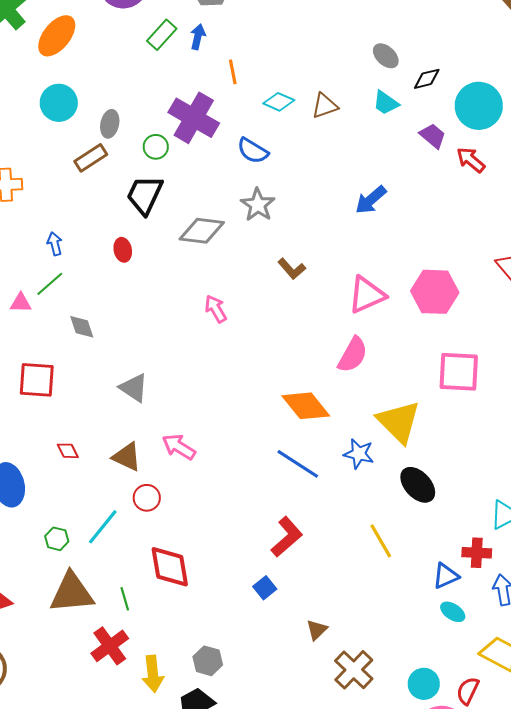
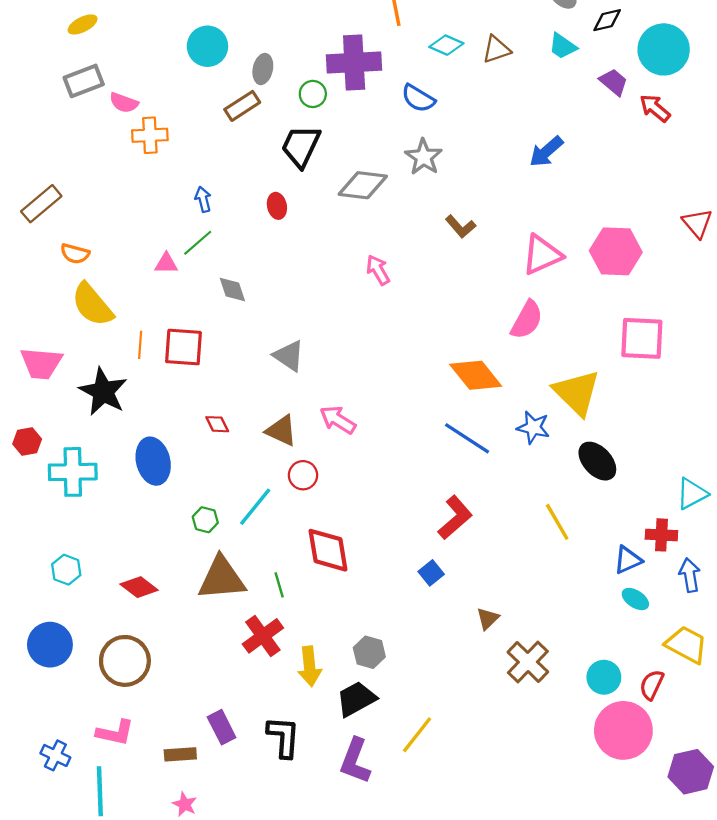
purple cross: (194, 118) -> (354, 62), turned -33

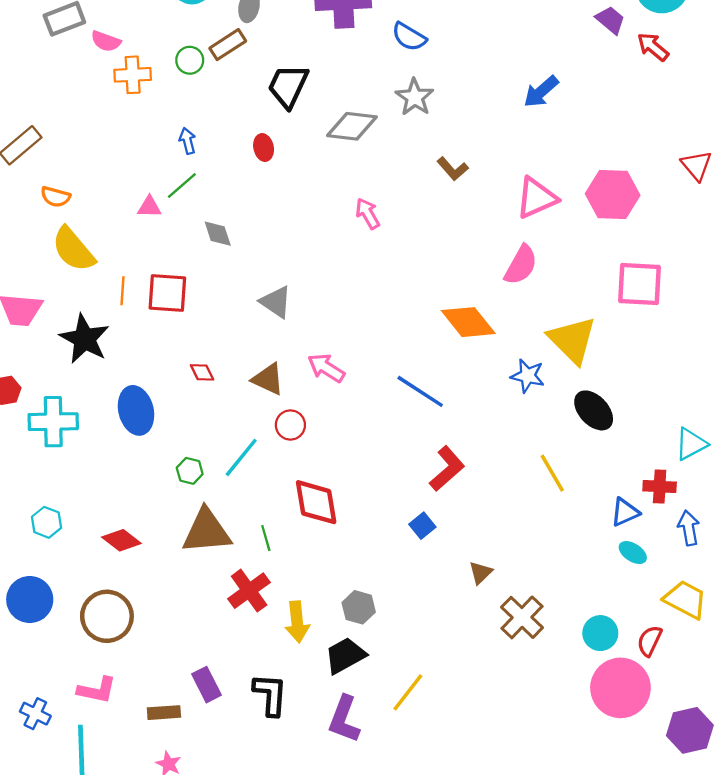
green circle: (313, 94) -> (190, 60), moved
blue line: (467, 438) -> (420, 391), moved

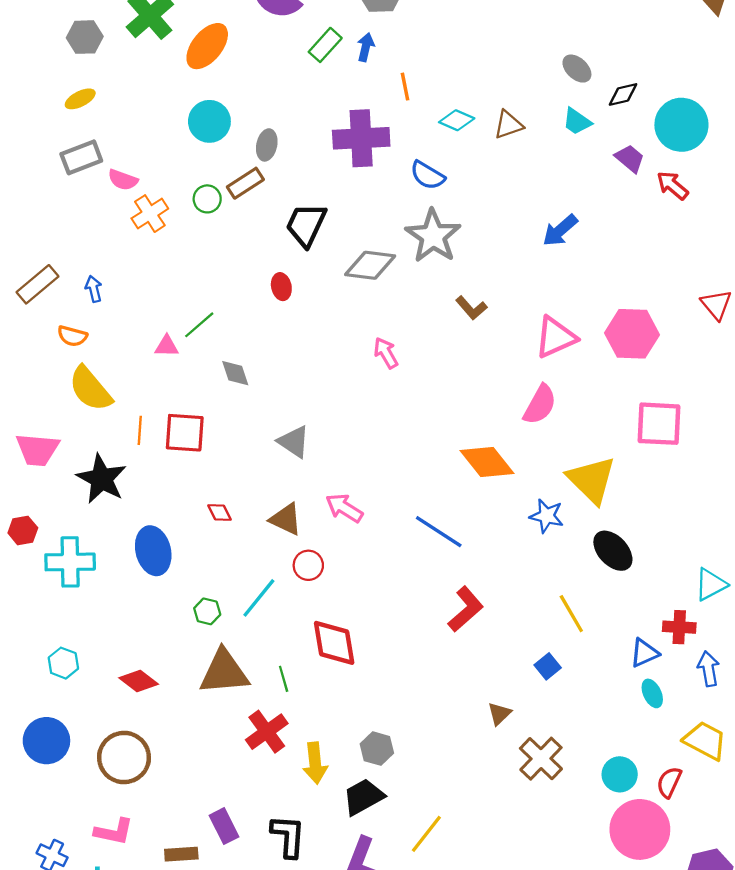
orange cross: (133, 75) -> (150, 214), turned -30
gray star: (415, 97) -> (433, 236), size x1.4
blue arrow: (187, 141) -> (94, 289), moved
blue square: (422, 526) -> (548, 666), moved
cyan ellipse: (633, 553) -> (652, 693), turned 32

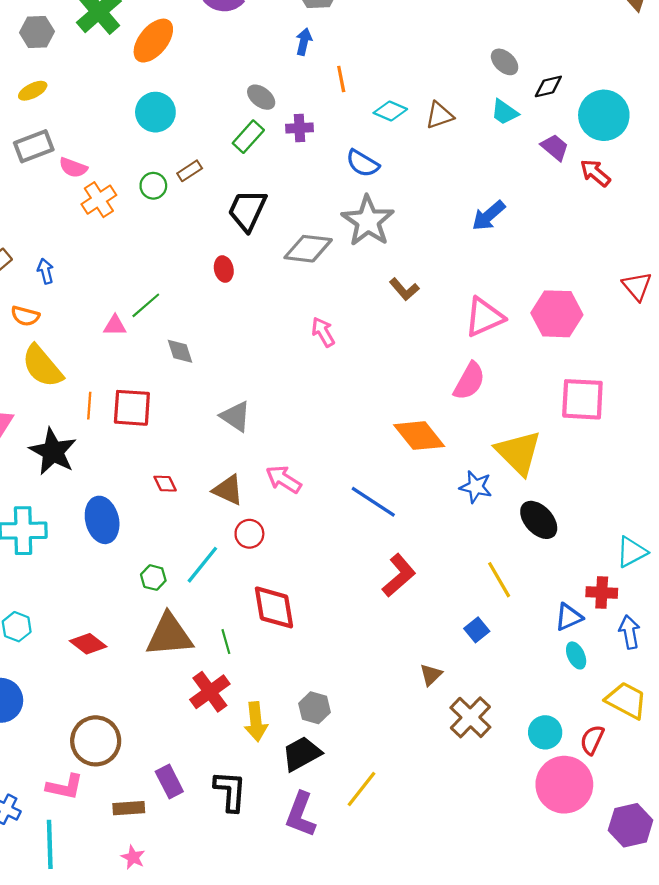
green rectangle: (325, 45) -> (248, 137), moved
purple cross: (361, 138) -> (300, 128), size x0.5
gray ellipse: (267, 145) -> (261, 97), moved, turned -64
brown rectangle: (245, 183) -> (190, 171), size x0.7
brown circle: (124, 758) -> (96, 741), moved

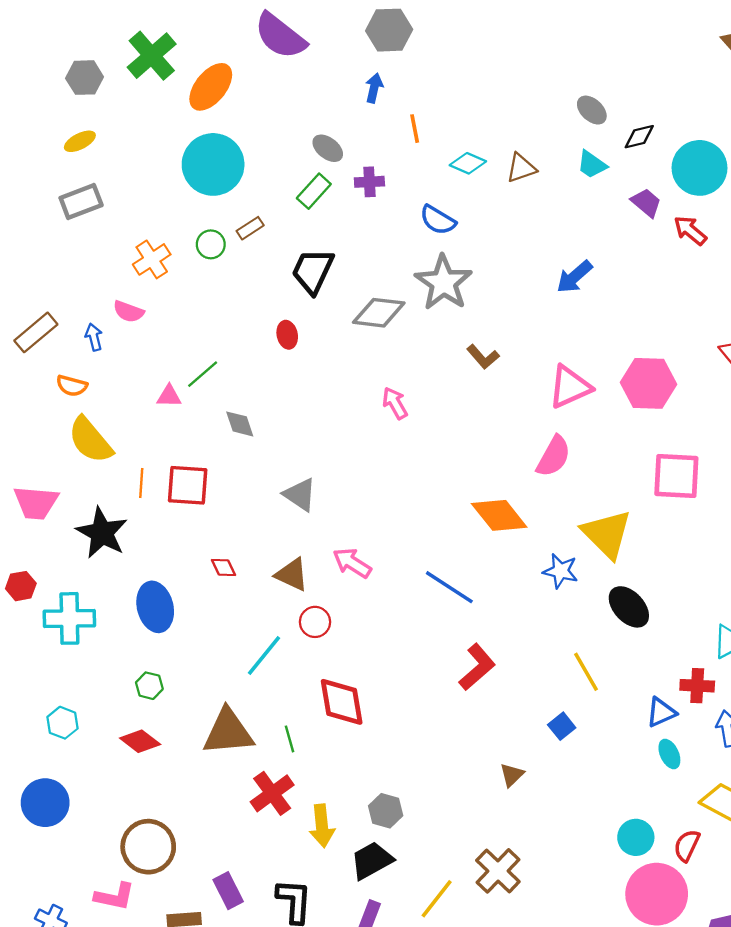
cyan circle: (155, 112) -> (213, 164), size x1.4
pink semicircle: (73, 168) -> (129, 312), moved
green hexagon: (153, 578) -> (149, 686), moved
brown cross: (470, 717) -> (498, 871), moved

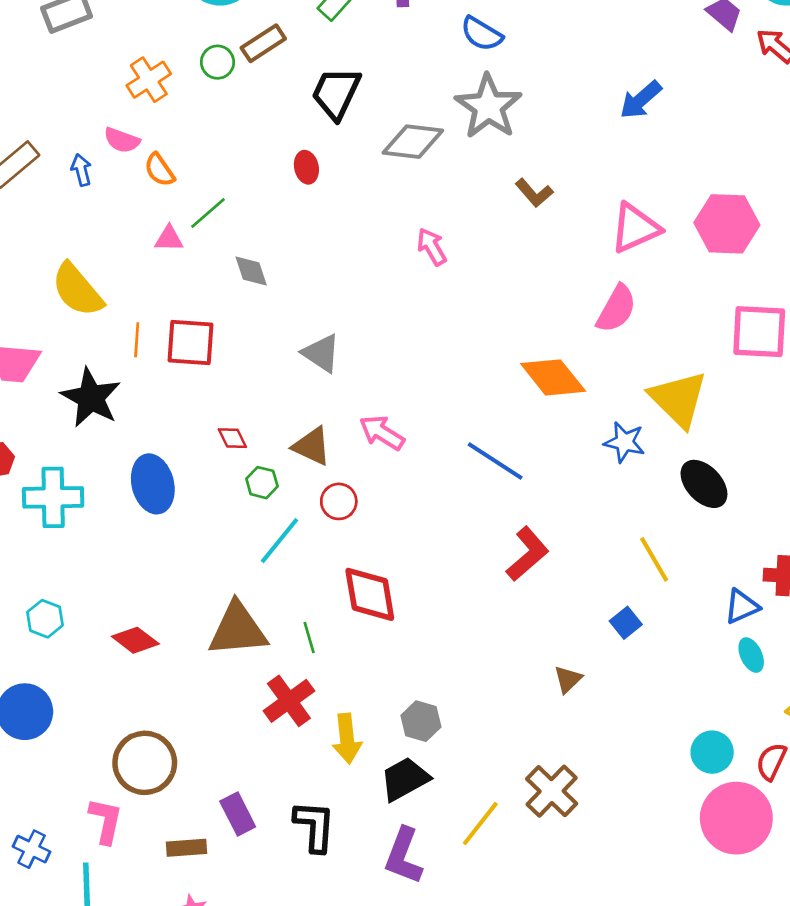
brown rectangle: (250, 228) -> (263, 43), size x1.4
orange semicircle: (72, 386) -> (160, 170), moved, turned 40
green hexagon: (149, 686) -> (262, 483), moved
pink L-shape: (115, 896) -> (106, 821), turned -90

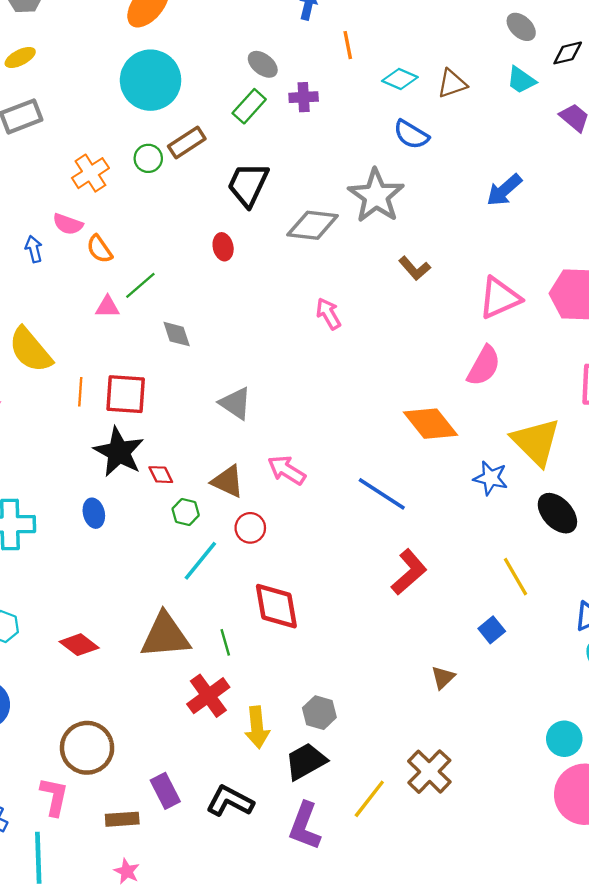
blue semicircle: (482, 34) -> (411, 135), moved
black star: (91, 398) -> (119, 452), moved
blue ellipse: (153, 484) -> (94, 513), size x0.6
black L-shape: (315, 826) -> (230, 801), turned -66

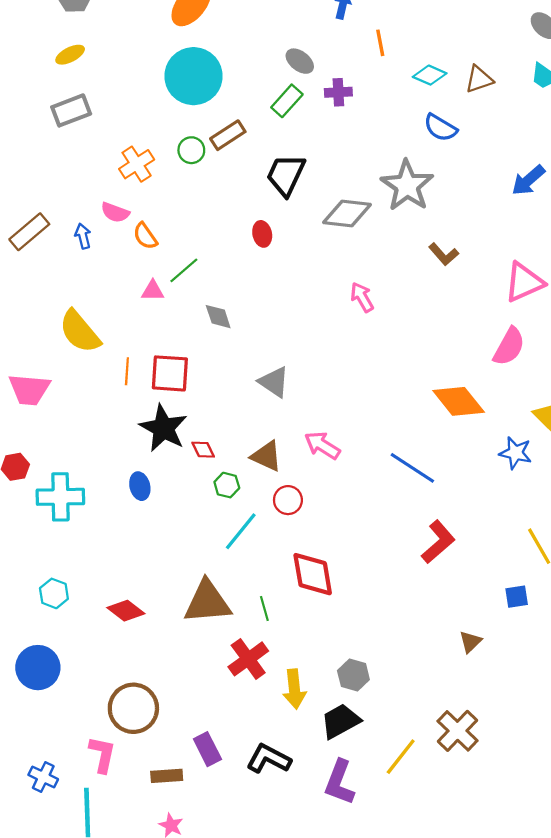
blue square: (492, 630) -> (517, 597), turned 30

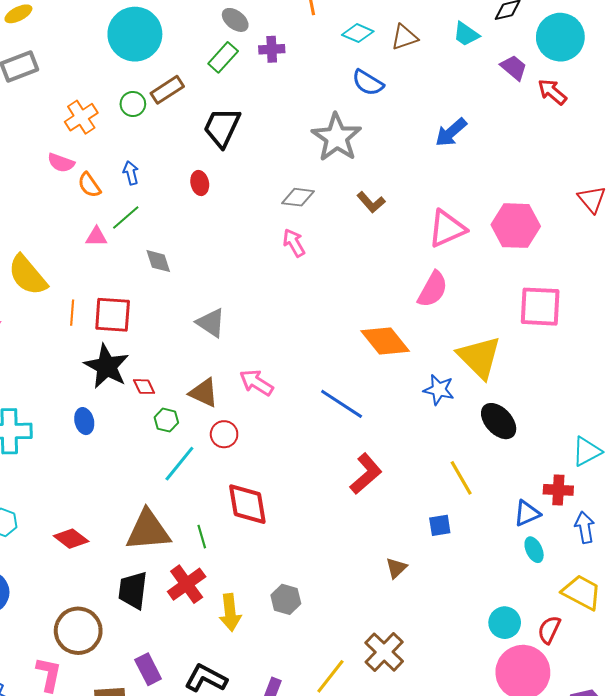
gray diamond: (347, 214) -> (298, 197), moved, size x0.7
blue arrow: (83, 236) -> (131, 173), moved
black trapezoid: (341, 721) -> (133, 590), moved, turned -54

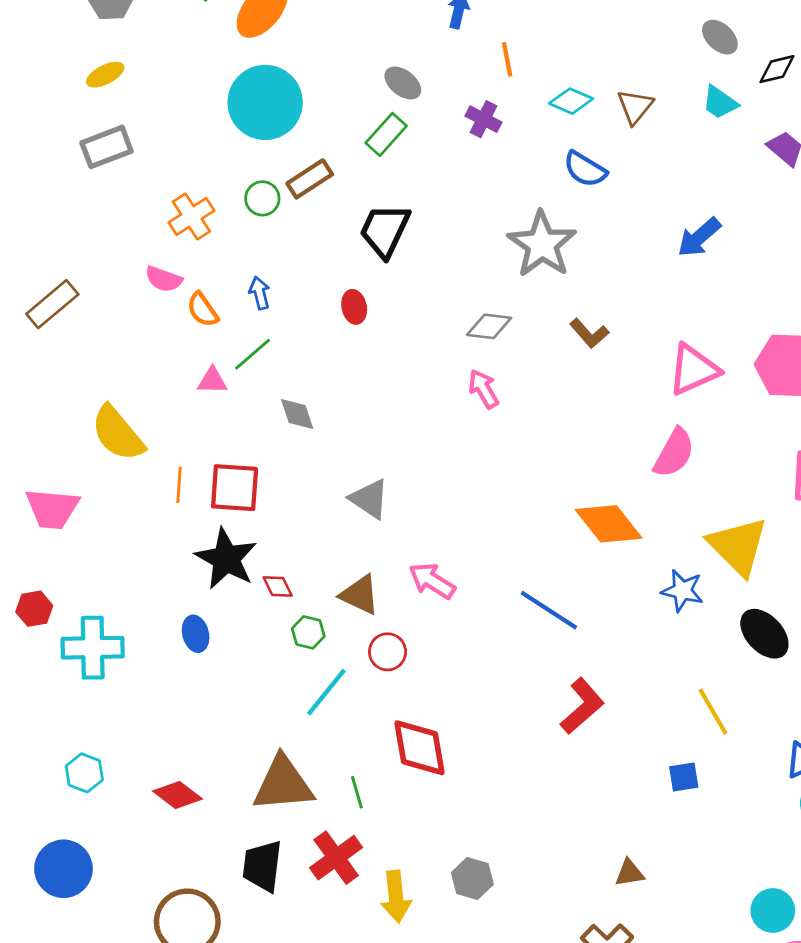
brown triangle: (404, 37) -> (635, 107), turned -32
purple cross: (272, 49) -> (483, 119), moved, turned 30
brown triangle: (396, 568) -> (630, 873), moved, turned 35

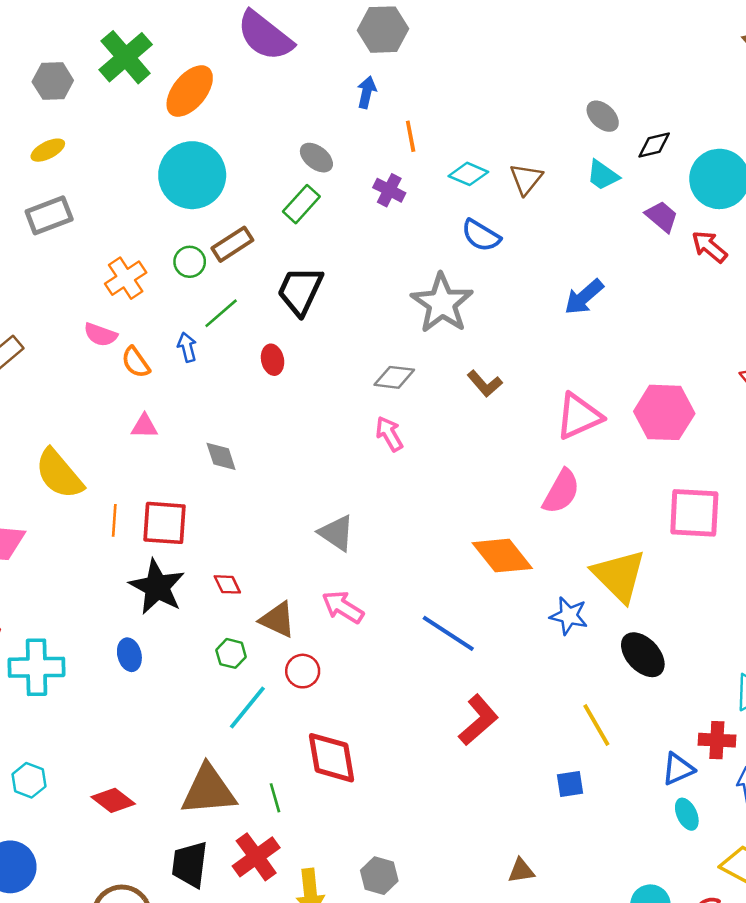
green line: (253, 354) -> (221, 313), moved
gray triangle: (369, 499) -> (337, 533), moved
red diamond: (278, 586) -> (227, 584), moved

